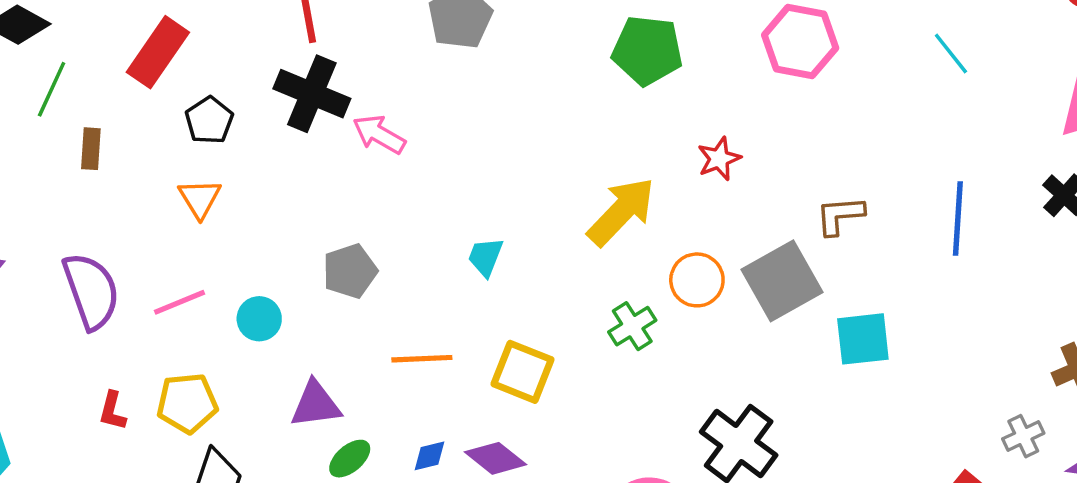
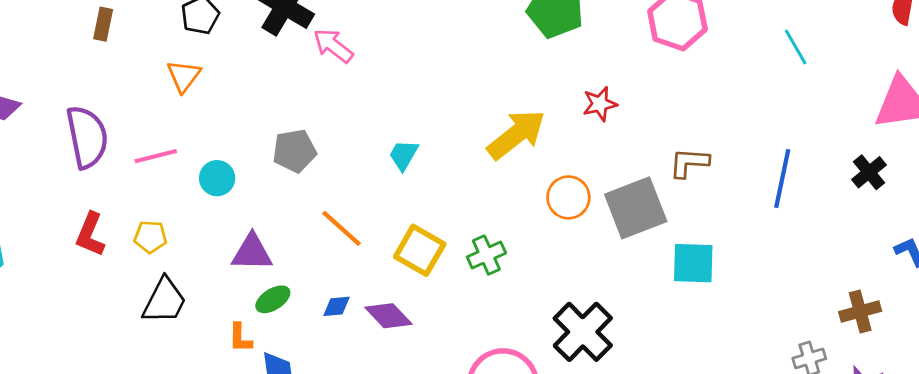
green cross: (632, 326) -> (486, 255), moved
orange line: (422, 359) -> (341, 228), turned 36
yellow pentagon: (187, 403) -> (150, 237), size x0.7
red L-shape: (112, 411) -> (90, 234), size x1.4

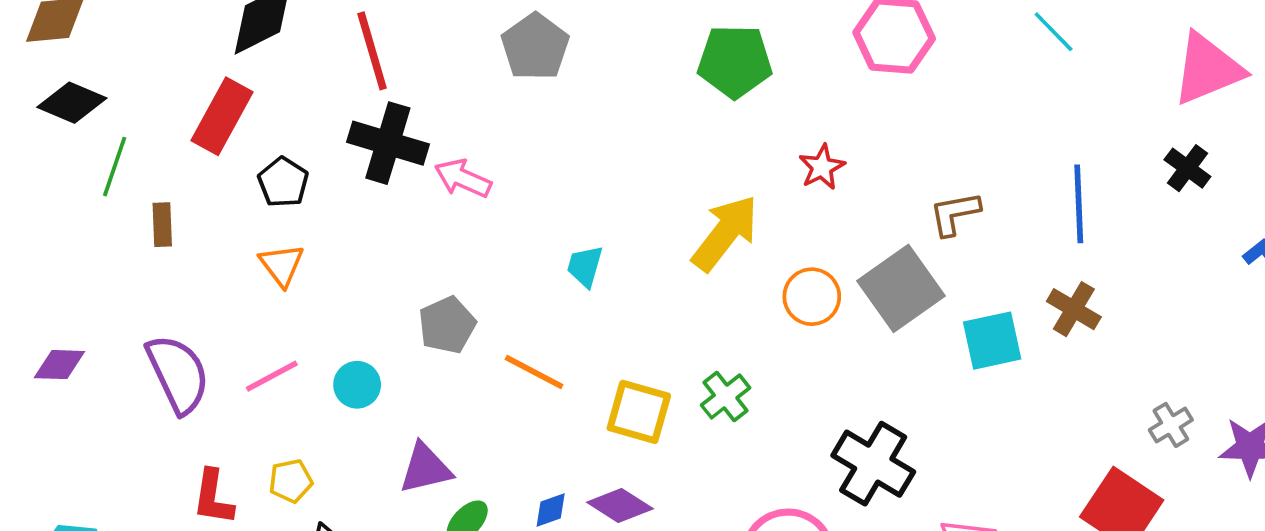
cyan trapezoid: (403, 155) -> (585, 266), moved
orange line: (341, 228) -> (534, 372), moved
brown cross: (860, 311) -> (1074, 309), moved, turned -30

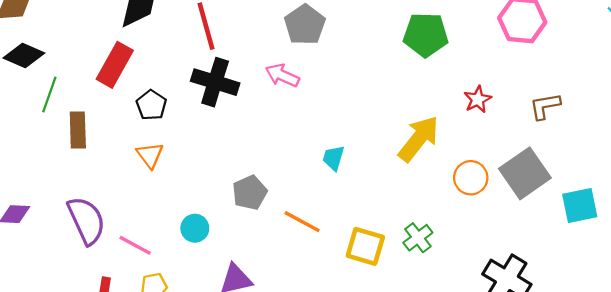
pink arrow: (463, 178) -> (282, 75), moved
brown L-shape: (955, 214) -> (545, 106), moved
brown rectangle: (162, 225) -> (78, 130), size x1.4
pink line: (272, 376) -> (135, 245), moved, turned 56

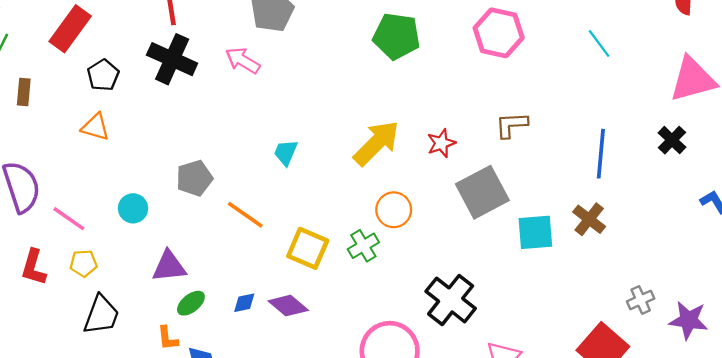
red star: (478, 99) -> (441, 143), moved
brown rectangle: (78, 130) -> (24, 92), size x0.7
orange triangle: (150, 155) -> (95, 127), turned -44
orange circle: (471, 178) -> (394, 210), moved

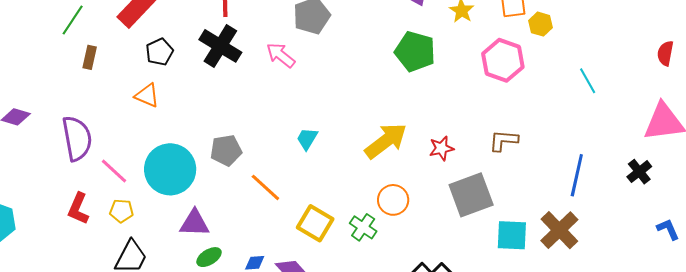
cyan circle: (133, 208) -> (170, 169), size x2.0
brown cross: (589, 219) -> (559, 230), size x1.4
green cross: (363, 246) -> (363, 227), turned -32

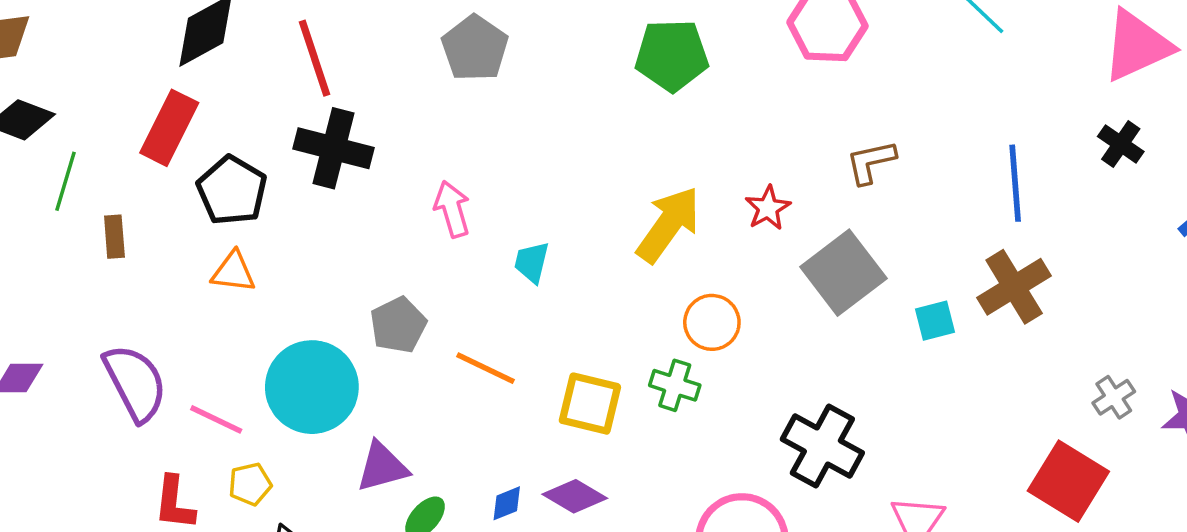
black pentagon: (160, 52) -> (232, 190), size x1.4
pink arrow: (281, 55) -> (452, 209), moved, turned 52
brown cross: (559, 230) -> (1014, 287), turned 30
cyan square: (512, 235) -> (935, 321), size x0.7

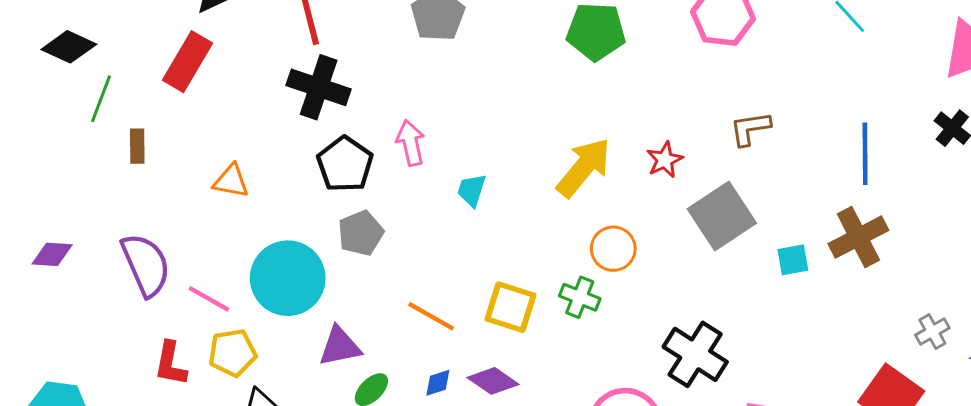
black pentagon: (232, 190) -> (345, 164), moved
orange line: (486, 368) -> (431, 316), moved
yellow pentagon: (250, 484) -> (232, 353), size x1.4

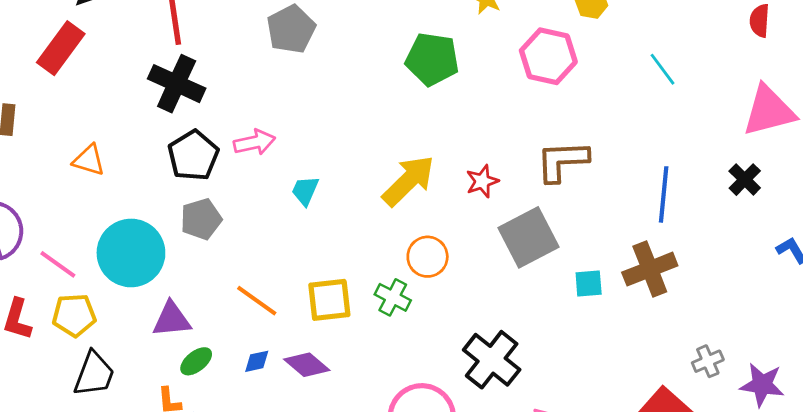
brown L-shape: (750, 129) -> (562, 161), size x1.4
pink arrow: (411, 143) -> (254, 142), turned 84
yellow square: (511, 307) -> (329, 300), turned -30

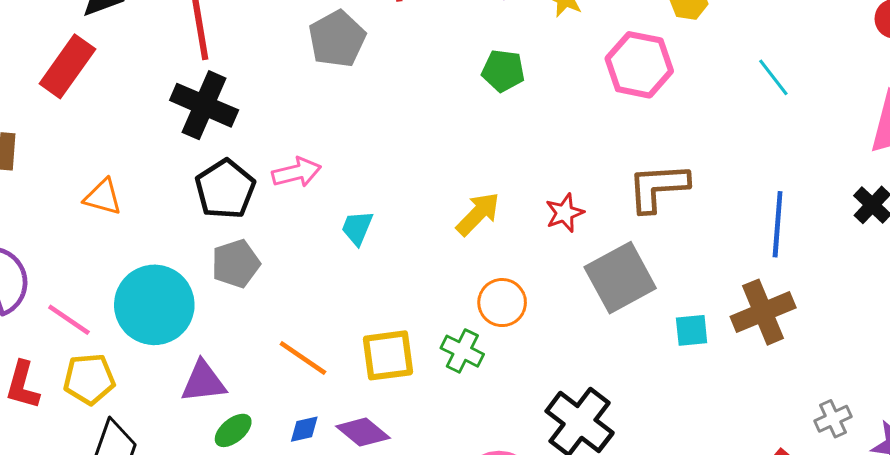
green pentagon: (432, 59) -> (503, 71), size x0.7
yellow arrow: (408, 181) -> (478, 214), size x0.7

